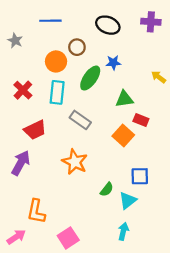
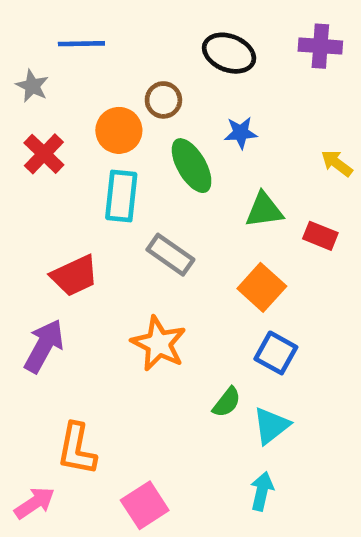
blue line: (50, 21) -> (81, 44), moved
green ellipse: (90, 78) -> (192, 166), turned -65
red cross: (23, 90) -> (44, 154), moved
red rectangle: (141, 120) -> (320, 236), moved
blue square: (140, 176) -> (276, 353), moved, turned 30

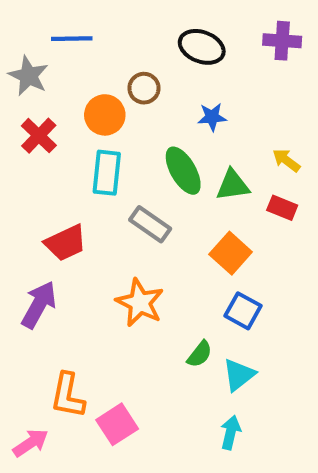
gray star: (32, 86) -> (28, 76), size x1.4
yellow arrow: (337, 163) -> (286, 160), moved
green ellipse: (192, 166) -> (183, 171), moved
pink square: (145, 505) -> (117, 424), moved

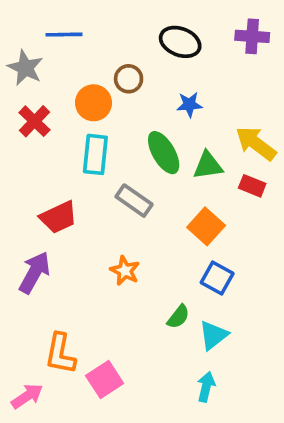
yellow arrow: (286, 160) -> (256, 143), size x1.6
orange star: (140, 303) -> (125, 271), size x0.7

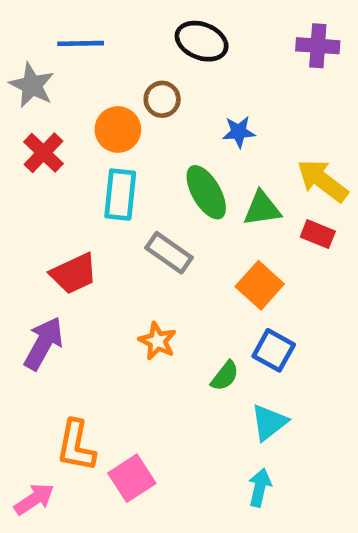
black ellipse: (180, 42) -> (202, 41), moved
green semicircle: (178, 317) -> (225, 376), moved

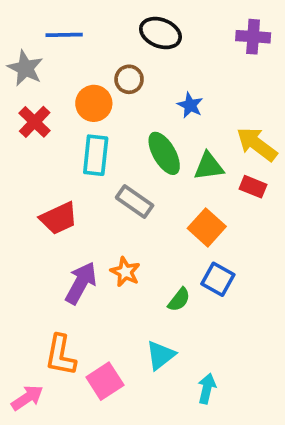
blue star: (239, 132) -> (190, 105), turned 30
purple arrow: (43, 343) -> (81, 283), moved
cyan triangle: (269, 422) -> (160, 355), moved

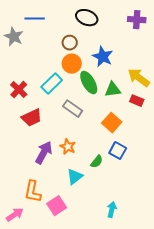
orange circle: (94, 103) -> (72, 64), moved
blue star: (190, 105) -> (103, 57), size x1.5
red cross: (35, 122) -> (19, 90), moved
cyan rectangle: (96, 155) -> (52, 84), turned 40
cyan triangle: (160, 355) -> (75, 177), moved

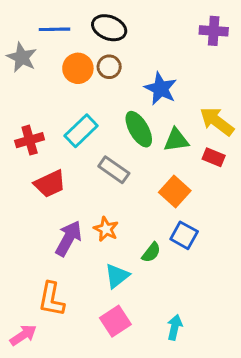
black ellipse: (87, 18) -> (109, 28), moved
orange circle: (72, 64) -> (78, 68), moved
red cross: (19, 90) -> (30, 140), turned 30
pink square: (57, 206) -> (115, 321), moved

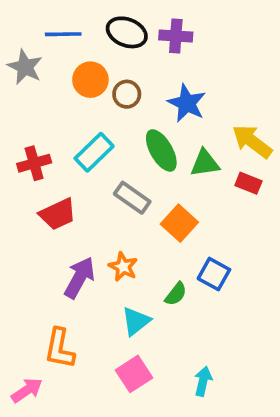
purple cross: (214, 31) -> (176, 36), moved
brown circle: (109, 67) -> (127, 94), moved
orange square: (175, 192) -> (179, 223), moved

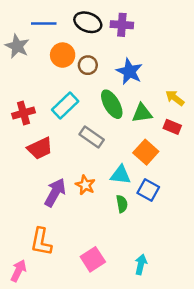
yellow arrow: (252, 141) -> (175, 98), size x0.7
orange square: (179, 223) -> (146, 152), moved
green semicircle: (176, 294) -> (122, 204), turned -48
cyan triangle: (136, 321) -> (121, 175), moved, turned 45
pink arrow: (27, 390) -> (18, 271), turned -30

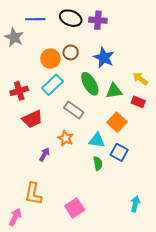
orange circle: (63, 55) -> (50, 59), moved
orange star: (85, 185) -> (66, 138), moved
purple arrow: (55, 192) -> (44, 154), size x0.6
cyan arrow: (141, 264) -> (135, 204), moved

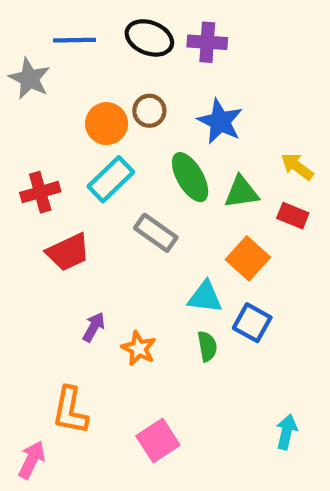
orange star: (66, 138) -> (139, 348), moved

